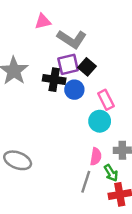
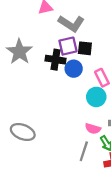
black square: (87, 67) -> (85, 48), turned -35
pink semicircle: (96, 157) -> (93, 129), turned 98

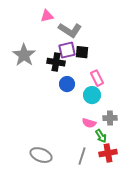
blue circle: (74, 69) -> (67, 84), moved
gray ellipse: (23, 132) -> (41, 155), moved
gray line: (84, 151) -> (82, 156), moved

